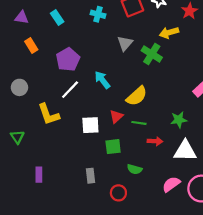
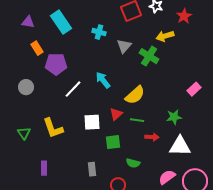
cyan cross: (98, 14) -> (99, 32), moved
cyan rectangle: (57, 17) -> (61, 22), size x1.6
purple pentagon: (68, 59) -> (56, 64), moved, turned 30
yellow L-shape: (49, 114) -> (53, 128), moved

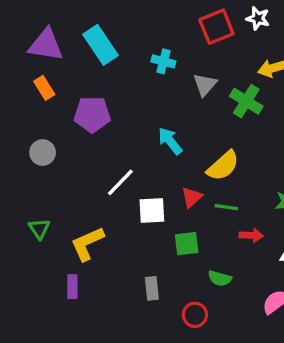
purple triangle: (28, 22) -> (46, 45), size x1.6
orange rectangle: (37, 48) -> (44, 88), moved
white line: (73, 89) -> (120, 182), moved
yellow L-shape: (53, 128) -> (87, 244), moved, turned 85

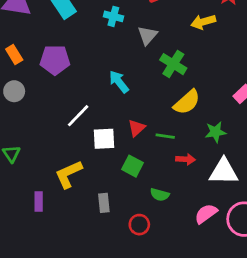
orange rectangle: (44, 88) -> (14, 55), moved
green cross: (246, 101) -> (173, 64), moved
yellow semicircle: (223, 166) -> (187, 102), moved
yellow L-shape: (87, 244) -> (69, 174), moved
green square: (187, 244) -> (132, 166), turned 35

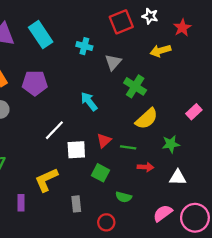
white triangle: (224, 171) -> (178, 177), size x0.7

